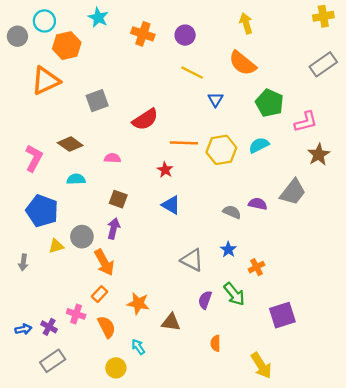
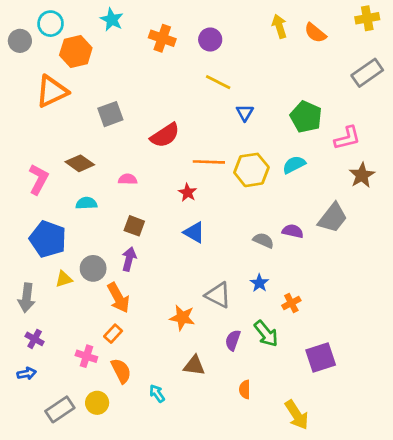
orange semicircle: (242, 63) -> (315, 33), moved, size x0.7
gray arrow: (23, 262) -> (27, 298), size x1.5
orange star: (138, 303) -> (182, 318), moved
purple cross: (49, 327) -> (35, 339), moved
yellow circle: (116, 368) -> (97, 403), moved

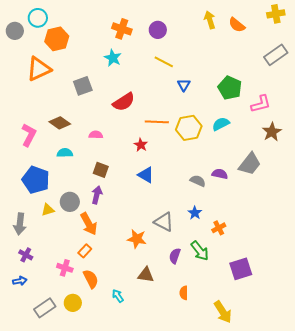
cyan star: (112, 20) -> (113, 58), moved

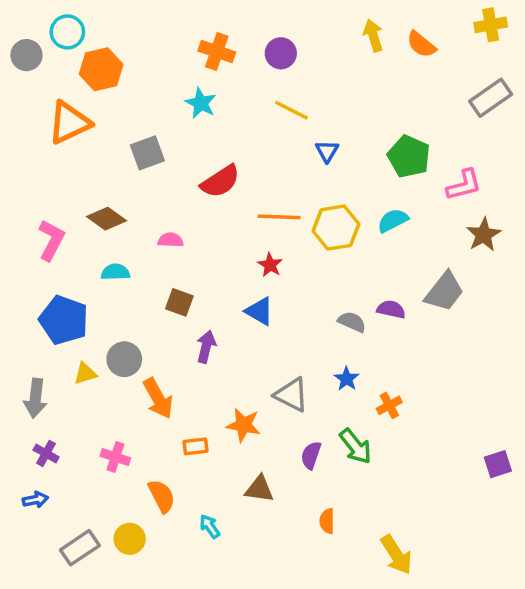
red star: (141, 145) -> (270, 265), moved
purple arrow: (97, 195) -> (206, 347), moved
orange rectangle: (85, 251) -> (195, 446), moved, turned 40
pink cross: (65, 268) -> (115, 457), moved
purple square: (241, 269) -> (498, 464), moved, size x0.7

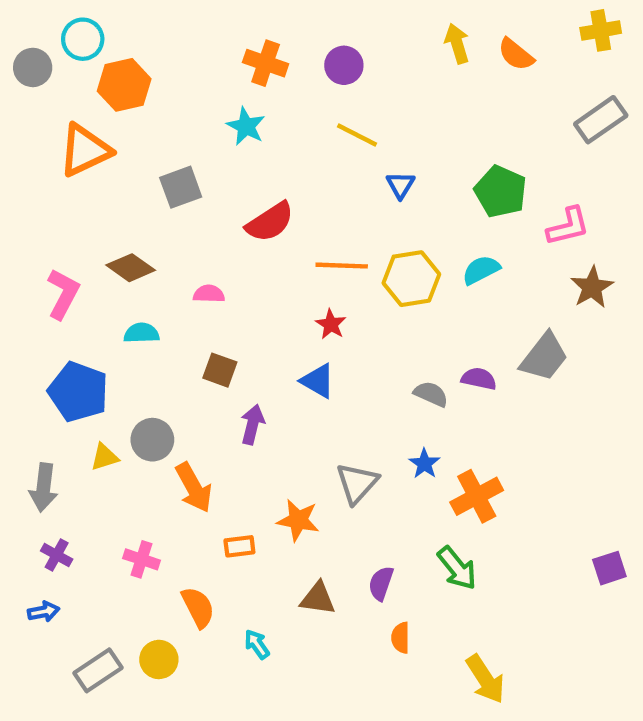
gray triangle: (291, 395) -> (357, 483), turned 45
orange cross: (389, 405) -> (477, 496), size x1.6
green arrow: (355, 446) -> (457, 568), moved
purple semicircle: (311, 455) -> (381, 583), moved

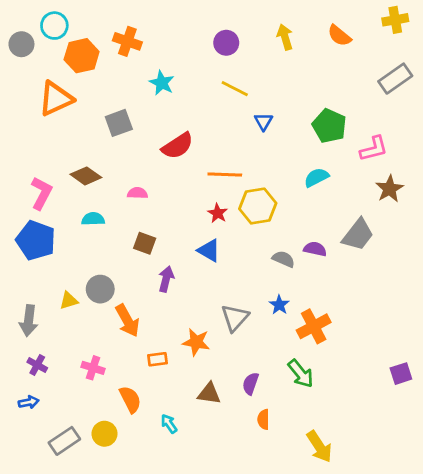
yellow arrow: (457, 44) -> (285, 37), moved
orange cross: (266, 63) -> (127, 41), moved
yellow hexagon: (411, 279) -> (258, 206), moved
blue pentagon: (78, 392) -> (36, 240), moved

